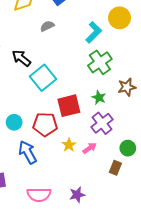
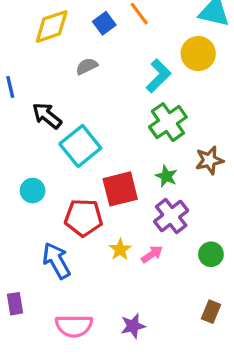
cyan circle: (14, 122) -> (33, 191), moved
brown rectangle: (115, 168) -> (211, 312), moved

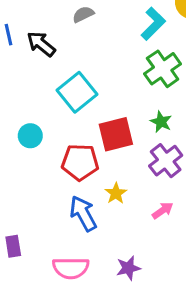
black arrow: (47, 116) -> (41, 44), moved
pink arrow: (152, 254) -> (163, 210), moved
blue arrow: (56, 261) -> (83, 214), moved

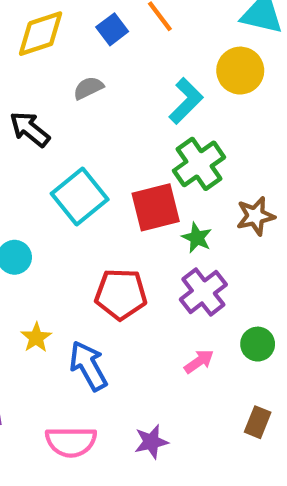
red square: (116, 134) -> (156, 207), moved
red pentagon: (80, 162) -> (121, 294), moved
yellow star: (116, 193) -> (36, 338), moved

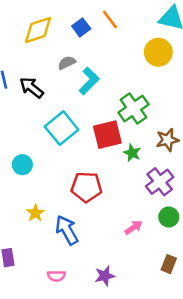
cyan L-shape: (186, 101) -> (89, 81), moved
purple cross: (203, 292) -> (160, 182), moved
pink semicircle: (71, 442) -> (56, 276), size x0.6

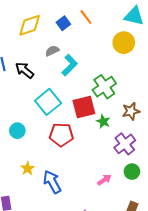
red pentagon: (86, 187) -> (61, 135), moved

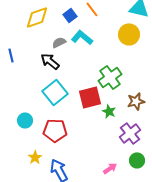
cyan L-shape: (70, 65) -> (82, 37), moved, turned -95
black arrow: (25, 70) -> (50, 61), moved
red pentagon: (61, 135) -> (55, 130), moved

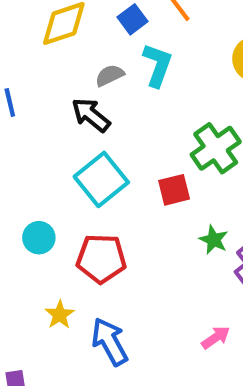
cyan L-shape: (82, 37) -> (157, 65), turned 70
red square: (90, 97) -> (174, 190), size x0.7
green star: (109, 111) -> (214, 240), moved

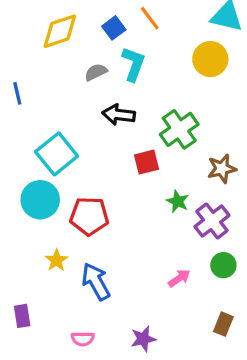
black arrow: (91, 115) -> (119, 115), moved, turned -32
cyan square: (101, 179) -> (57, 154), moved
cyan circle: (39, 238) -> (40, 200), size x1.5

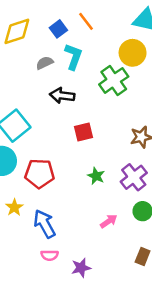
green cross: (179, 129) -> (114, 80), moved
green star: (178, 201) -> (96, 176), moved
pink semicircle: (83, 339) -> (50, 255), moved

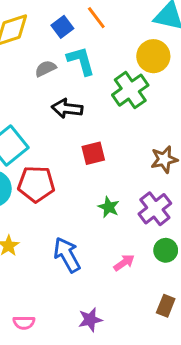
cyan L-shape: (73, 57) -> (81, 61), turned -36
red pentagon: (40, 173) -> (36, 184), moved
blue arrow: (45, 224) -> (67, 255), moved
pink semicircle: (50, 255) -> (24, 323), moved

